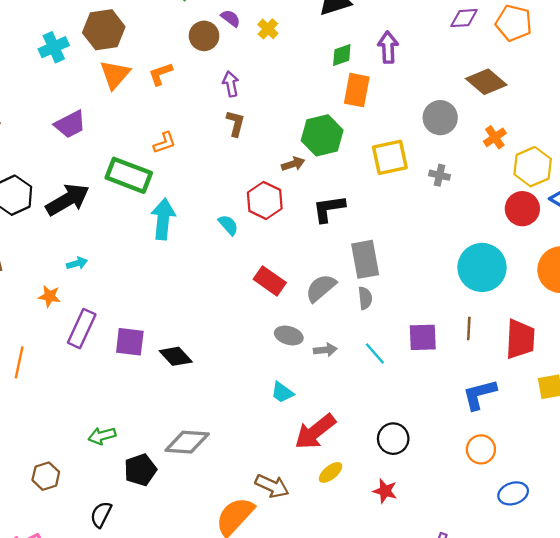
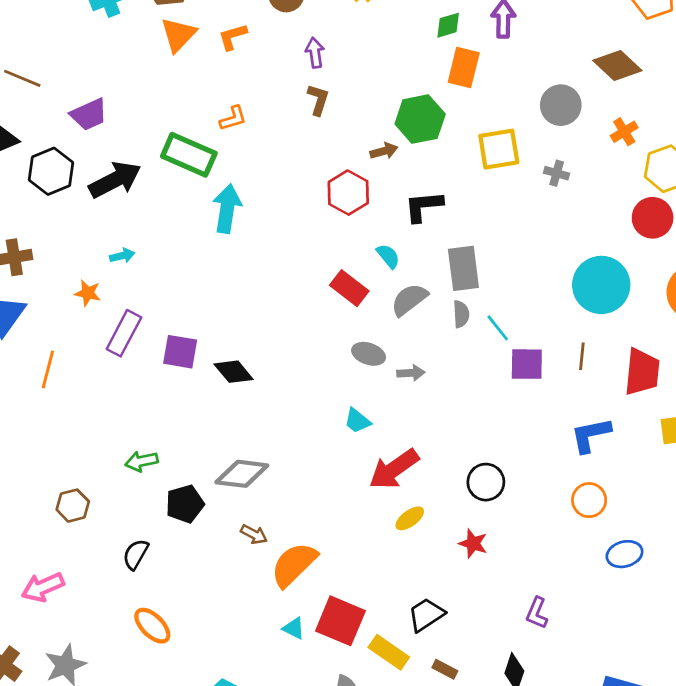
purple trapezoid: (70, 124) -> (89, 114), moved
cyan semicircle: (228, 225) -> (388, 256), moved
cyan line: (375, 353) -> (498, 328), moved
brown arrow: (272, 486) -> (254, 534), moved, size x0.7

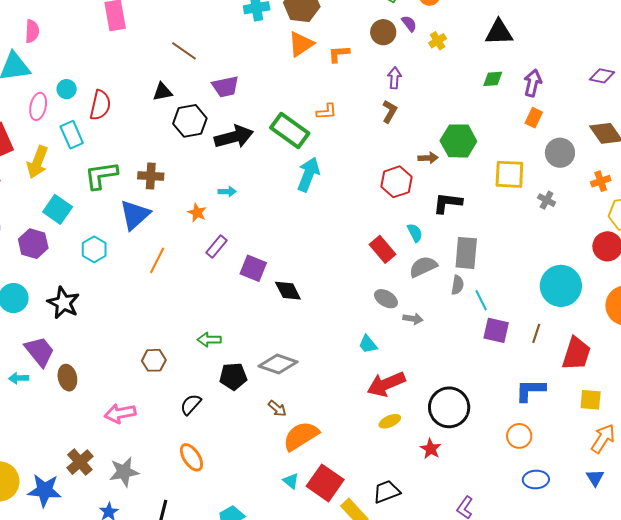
orange rectangle: (464, 67) -> (534, 118), moved, size x0.7
purple rectangle: (124, 333) -> (216, 246), size x0.7
black circle: (486, 482) -> (449, 407), size x1.5

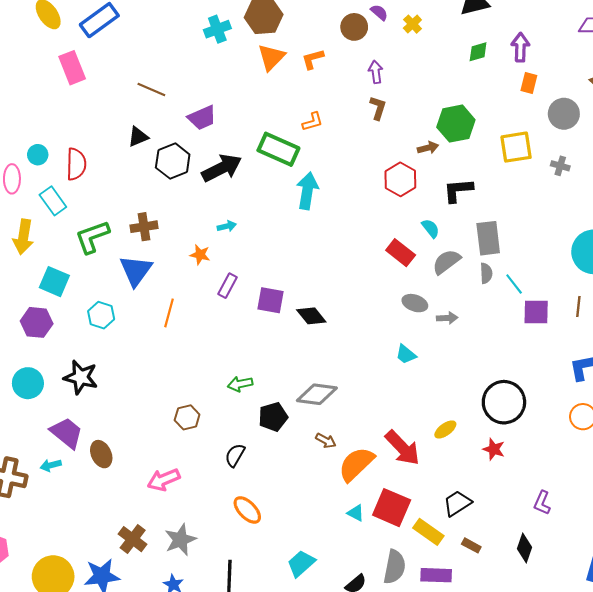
red arrow: (386, 384) -> (402, 448), moved, turned -99

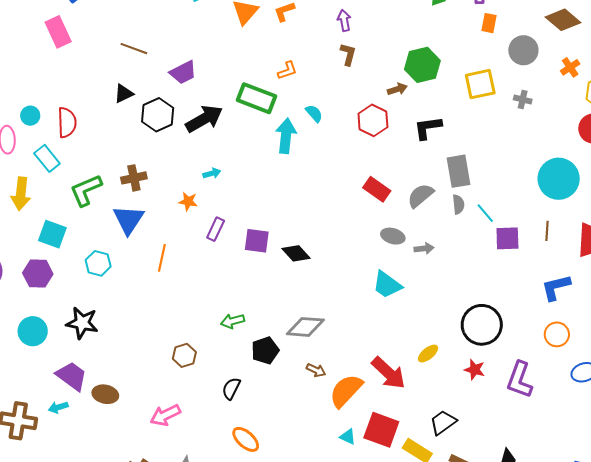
cyan semicircle: (431, 228) -> (314, 113), moved
cyan trapezoid: (406, 354) -> (387, 285), size x1.5
brown ellipse: (101, 454) -> (105, 394), turned -50
purple L-shape: (542, 503) -> (520, 380), moved, size x1.6

